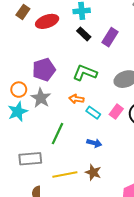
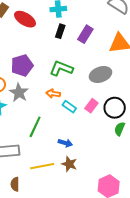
red ellipse: (47, 21) -> (25, 19), turned 50
black rectangle: (84, 34) -> (60, 31), turned 64
blue arrow: (94, 143) -> (65, 143), moved

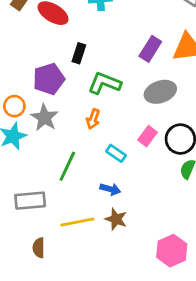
black rectangle: (60, 31) -> (79, 53), moved
purple rectangle: (85, 34) -> (150, 49), moved
orange arrow: (53, 94) -> (93, 119), turned -80
cyan rectangle: (69, 107) -> (116, 153), moved

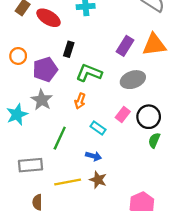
orange circle: (14, 106) -> (18, 56), moved

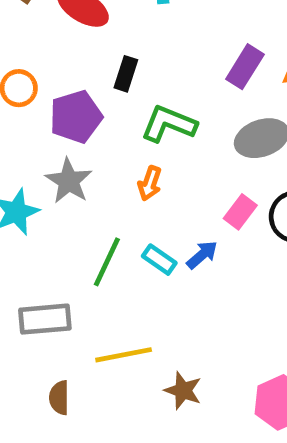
cyan rectangle: (98, 128) -> (159, 260), moved
blue arrow: (93, 156) -> (202, 255), moved, turned -56
brown star: (98, 180) -> (183, 391), moved

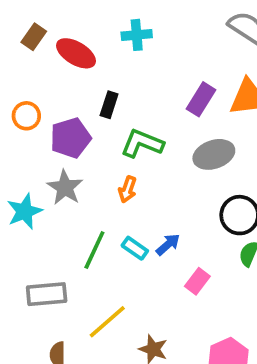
pink rectangle: (240, 212) -> (197, 281), moved
yellow line: (124, 355) -> (107, 322), turned -30

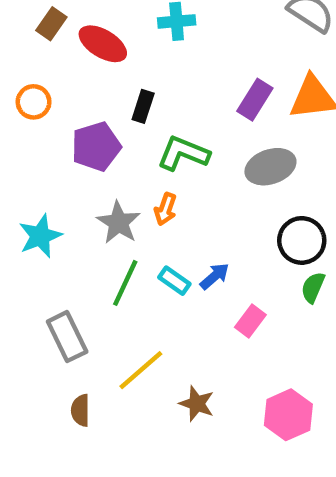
orange circle: (26, 116) -> (34, 102), moved
gray star: (65, 188) -> (118, 223), moved
gray rectangle: (47, 294) -> (67, 337), turned 69

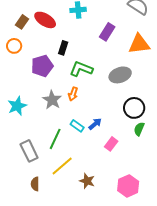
brown rectangle: (51, 24) -> (22, 22), moved
purple rectangle: (255, 100) -> (107, 32), moved
green line: (125, 283) -> (55, 139), moved

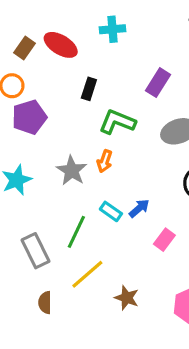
purple rectangle: (107, 32) -> (158, 83), moved
purple pentagon: (42, 66) -> (29, 117), moved

